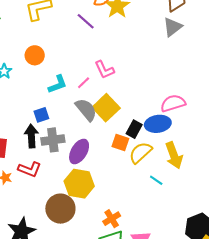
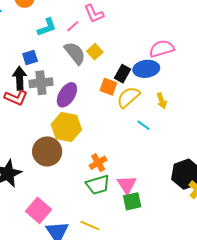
yellow square: (106, 108) -> (95, 52), size x0.6
yellow arrow: (174, 155) -> (162, 101), size x0.6
red L-shape: (30, 169) -> (16, 98), moved

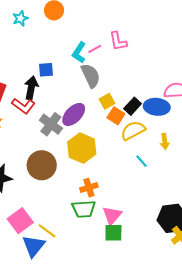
cyan L-shape: (47, 27) -> (79, 53), moved, turned 130
yellow square: (95, 52) -> (107, 101), moved
gray cross: (41, 83) -> (51, 124), moved, turned 30
yellow hexagon: (66, 127) -> (82, 148), moved
yellow line: (90, 225) -> (47, 231), moved

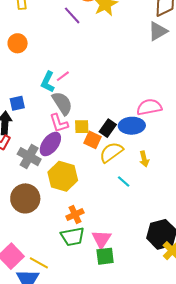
pink L-shape: (118, 41) -> (59, 123), moved
yellow square: (107, 101) -> (82, 127), turned 35

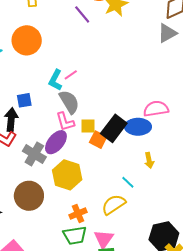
orange circle: (18, 43) -> (27, 40), size x1.5
black rectangle: (108, 128) -> (114, 128), size x1.5
yellow semicircle: (111, 152) -> (114, 204), moved

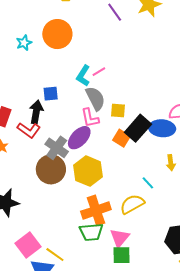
yellow square: (88, 126) -> (118, 110), moved
brown circle: (29, 196) -> (51, 169), moved
orange cross: (78, 214) -> (96, 210), size x1.6

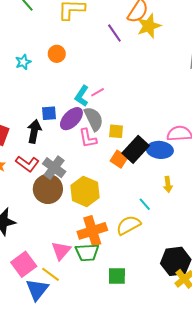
orange circle: (57, 34) -> (57, 54), size x0.6
red L-shape: (29, 130) -> (27, 164), moved
purple ellipse: (79, 138) -> (71, 119), moved
pink triangle: (120, 238) -> (61, 251), moved

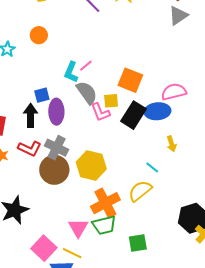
purple ellipse: (71, 119) -> (56, 112), moved, turned -35
pink L-shape: (88, 138) -> (100, 112), moved
orange square: (119, 159) -> (130, 80), moved, size x1.4

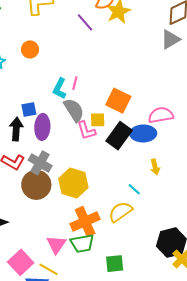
pink line: (86, 66) -> (75, 83), turned -40

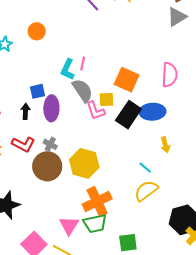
pink semicircle: (161, 115) -> (170, 75), moved, turned 105
black arrow: (16, 129) -> (25, 111), size x0.7
gray cross: (40, 163) -> (50, 144), size x0.6
yellow semicircle: (120, 212) -> (146, 191), moved

